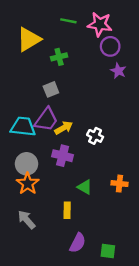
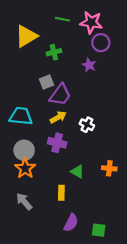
purple star: (118, 71) -> (89, 65), moved
purple trapezoid: (46, 120) -> (60, 95), moved

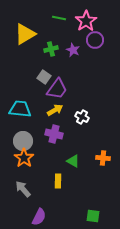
pink star: (91, 22) -> (86, 21), turned 30
purple star: (89, 65) -> (73, 50), moved
gray square: (46, 82) -> (44, 77), turned -32
purple semicircle: (71, 223) -> (39, 217), moved

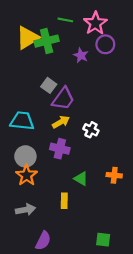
green cross: (51, 49) -> (47, 41), moved, size x1.5
gray arrow: (23, 189) -> (25, 210), turned 120

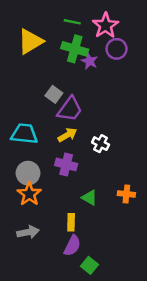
green cross: (47, 41) -> (75, 49), moved, turned 30
green square: (103, 240) -> (89, 265), moved, turned 32
purple semicircle: (43, 241) -> (72, 246), moved

